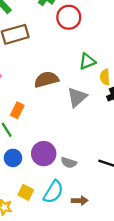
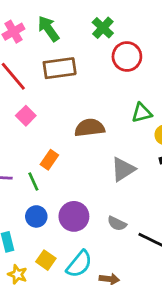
gray triangle: (77, 97) -> (123, 169), moved
gray semicircle: (69, 163) -> (117, 223), moved

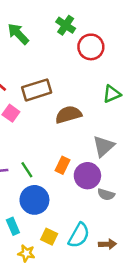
brown rectangle: (60, 68) -> (37, 90), moved
orange rectangle: (49, 160) -> (62, 165), moved
blue circle: (36, 216) -> (34, 200), size x1.5
purple circle: (74, 216) -> (87, 176), moved

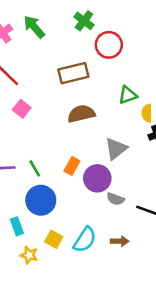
brown rectangle: (37, 90) -> (73, 73), moved
brown arrow: (107, 244) -> (120, 241), moved

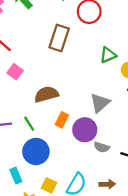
brown rectangle: (73, 73) -> (59, 38), turned -55
brown semicircle: (81, 114) -> (46, 94), moved

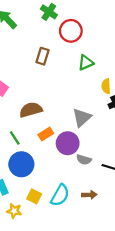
brown rectangle: (59, 38) -> (42, 56), size x0.7
green triangle: (108, 55) -> (86, 63), moved
orange rectangle: (62, 120) -> (46, 134), turned 32

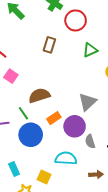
green line: (15, 138) -> (23, 113), moved
gray semicircle: (84, 160) -> (90, 141), turned 56
blue circle: (21, 164) -> (31, 135), moved
cyan semicircle: (60, 195) -> (66, 158), moved, turned -115

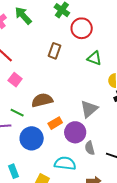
green triangle: (90, 50) -> (94, 58), turned 42
green line: (23, 113) -> (17, 113), moved, turned -32

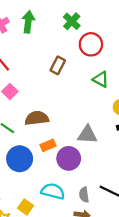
green arrow: (23, 16) -> (28, 22), turned 42
gray triangle: (89, 109) -> (87, 135), turned 36
gray semicircle: (90, 148) -> (84, 195), moved

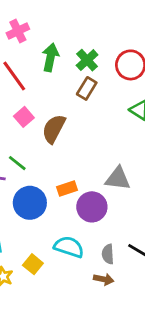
green cross: (72, 21) -> (87, 60), moved
green arrow: (28, 22) -> (50, 57), moved
brown semicircle: (37, 118) -> (54, 129), moved, turned -60

